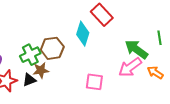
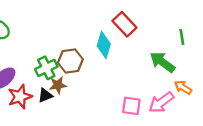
green line: (159, 38) -> (182, 37), moved
pink arrow: (130, 67) -> (161, 102), moved
pink square: (94, 82) -> (131, 106), moved

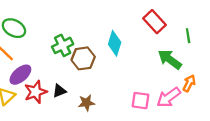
red rectangle: (124, 24) -> (155, 22), moved
green cross: (46, 68) -> (63, 45), moved
brown star: (58, 85) -> (86, 103), moved
orange arrow: (183, 87) -> (189, 83), turned 84

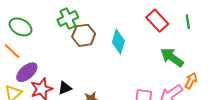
green line: (188, 36) -> (188, 22), moved
green cross: (63, 45) -> (68, 19), moved
brown hexagon: (83, 58) -> (84, 35), moved

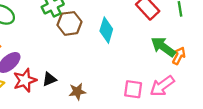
orange arrow: (191, 81) -> (179, 56), moved

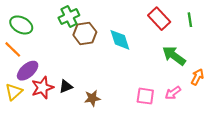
cyan diamond: (106, 30) -> (120, 40), turned -35
orange arrow: (179, 56) -> (197, 77), moved
pink arrow: (162, 86) -> (173, 93), size x0.7

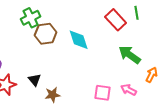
green line: (190, 20) -> (137, 13), moved
black triangle: (66, 87) -> (35, 80), moved, turned -48
pink arrow: (173, 93) -> (129, 90), turned 63

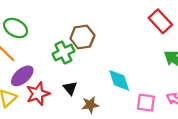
green cross: (31, 18) -> (63, 53), moved
cyan diamond: (79, 40) -> (119, 80), moved

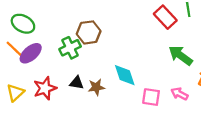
purple ellipse: (22, 76) -> (31, 53), moved
black triangle: (70, 88) -> (77, 83), turned -40
brown star: (90, 105) -> (96, 87), moved

